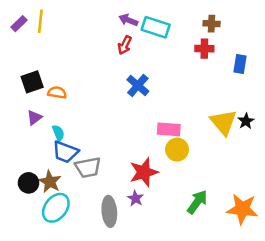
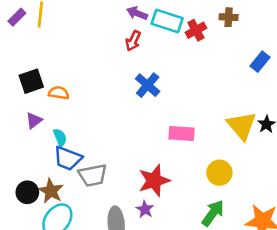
red cross: (204, 49) -> (196, 30), moved, turned -30
blue rectangle: (240, 64) -> (260, 62), turned 30
yellow circle: (177, 150) -> (219, 173), moved

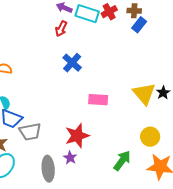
red cross: (196, 30) -> (109, 12), moved
blue rectangle: (260, 62) -> (139, 25), moved
yellow circle: (219, 173) -> (150, 137), moved

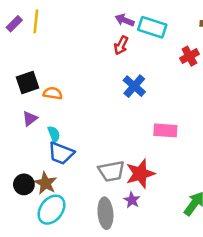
red cross: (109, 12) -> (189, 56), moved
gray trapezoid: (30, 132) -> (111, 171), moved

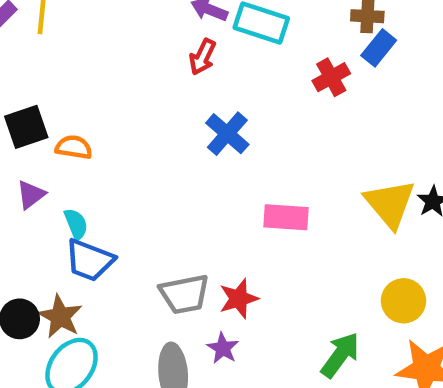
red star: (140, 174) -> (239, 299), size x0.7

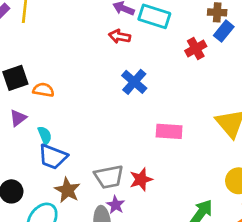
red arrow: (202, 57) -> (120, 36), turned 75
brown star: (60, 317) -> (67, 190), moved
purple star: (223, 348) -> (116, 205), moved

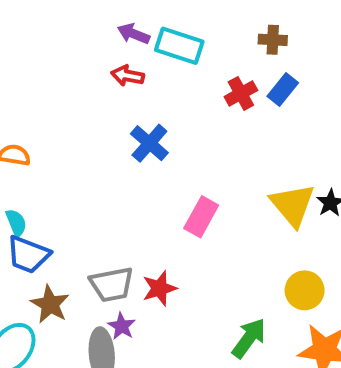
blue rectangle: (224, 31) -> (283, 89), moved
pink rectangle: (169, 131) -> (201, 217), turned -65

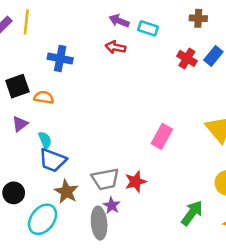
brown cross: (273, 40) -> (198, 18), moved
cyan rectangle: (179, 46) -> (148, 28), size x0.7
red cross: (241, 93) -> (187, 58), turned -30
blue cross: (149, 143) -> (60, 58), moved, turned -30

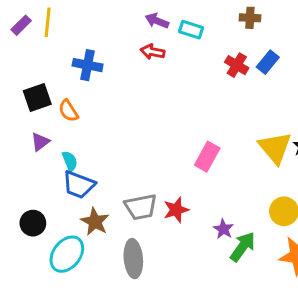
orange semicircle: (44, 97) -> (68, 111), turned -132
purple star: (112, 205) -> (223, 229), moved

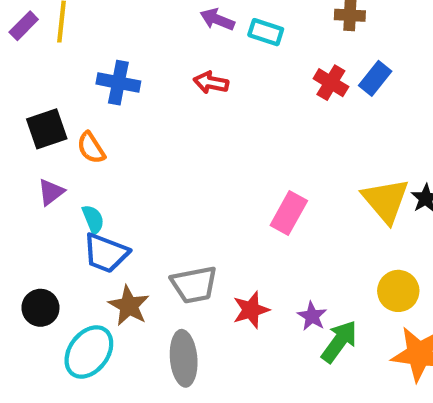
red arrow: (153, 52) -> (211, 83), moved
red star: (176, 210) -> (251, 310), moved

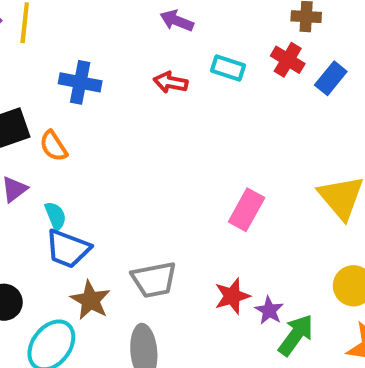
cyan rectangle: (266, 32) -> (228, 68), moved
red cross: (331, 83) -> (288, 60), moved
red star: (251, 310) -> (232, 296), moved

